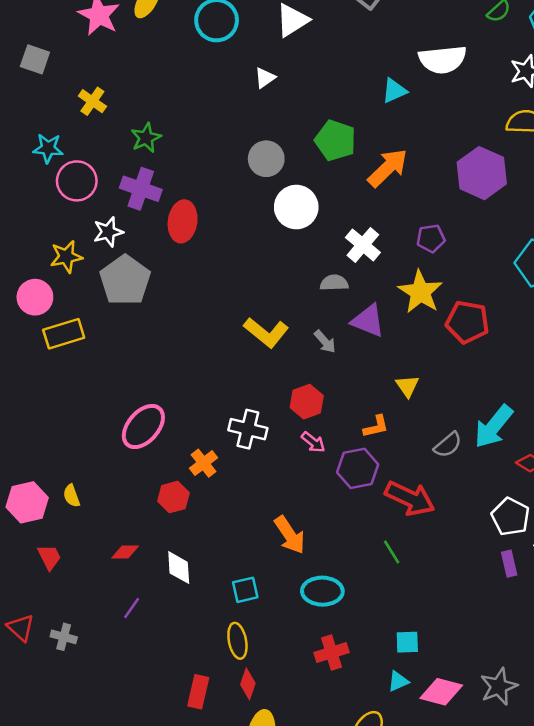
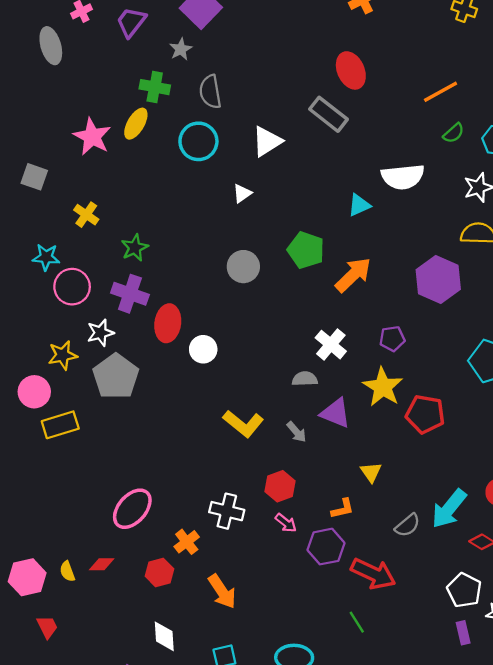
white circle: (296, 207) -> (203, 349), moved, size x0.7
orange arrow: (290, 535) -> (222, 591), moved
red diamond: (125, 552) -> (102, 564), moved

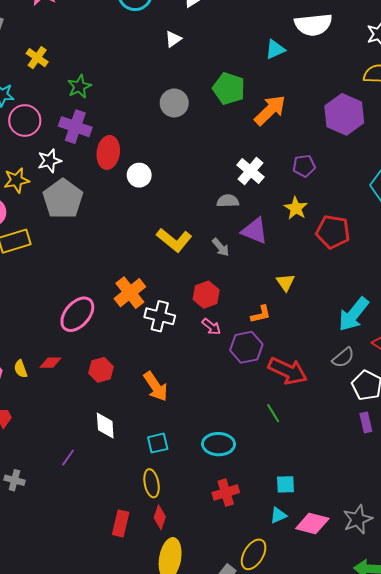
yellow star: (383, 387) -> (296, 208), size x0.7
gray semicircle: (408, 525) -> (343, 358), moved
orange cross: (187, 542) -> (130, 293), moved, size x1.4

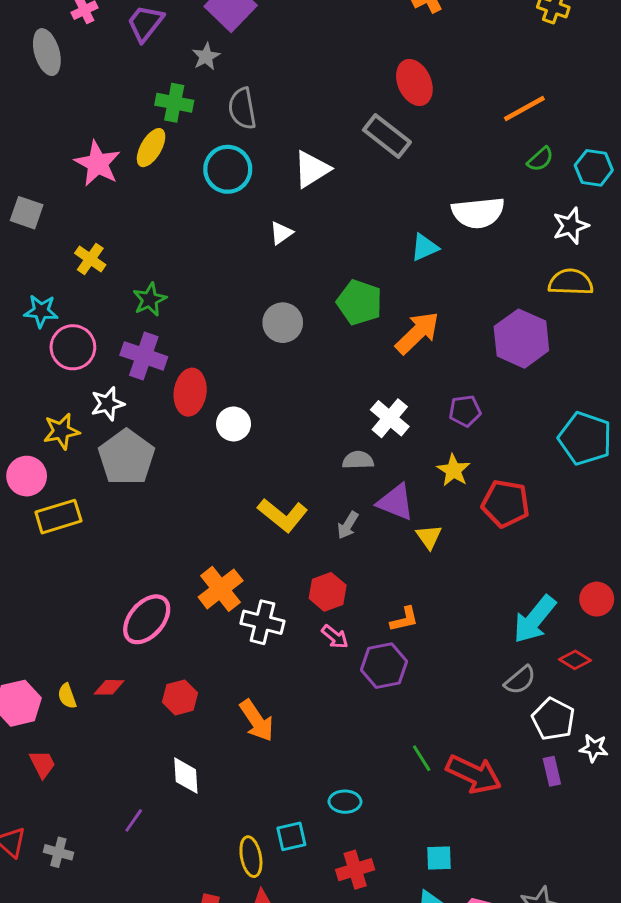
gray arrow: (221, 247) -> (348, 525), turned 72
yellow triangle: (286, 282) -> (429, 537), moved
red arrow: (288, 371) -> (474, 774), moved
cyan square: (158, 443) -> (291, 836), moved
cyan ellipse: (219, 444) -> (345, 802), size x0.7

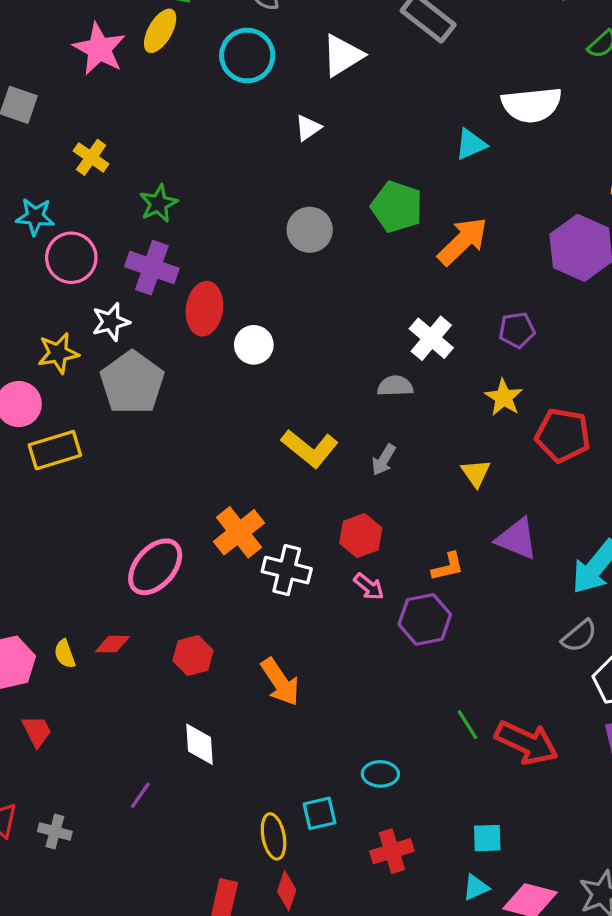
purple triangle: (396, 502) -> (517, 539), moved

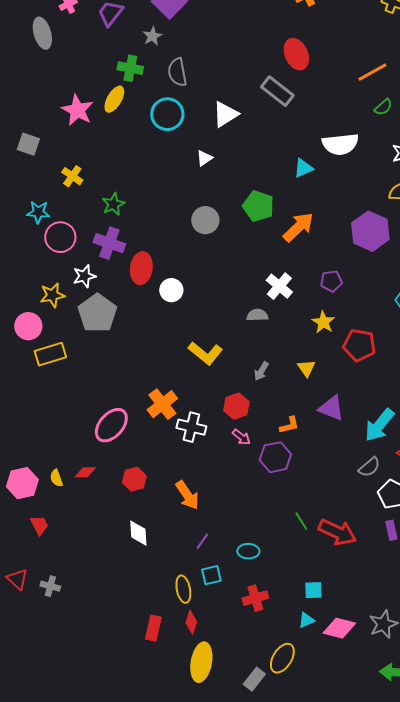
gray arrow: (384, 460) -> (261, 371), moved
purple line: (140, 795) -> (202, 541), moved

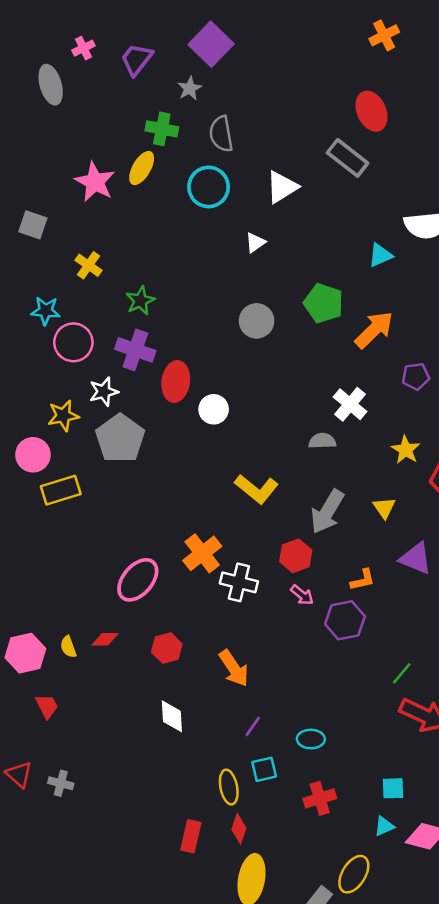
purple pentagon: (331, 281) -> (416, 376), moved
gray arrow: (261, 371) -> (327, 512), size x1.8
green line: (301, 521) -> (402, 673), moved, turned 72

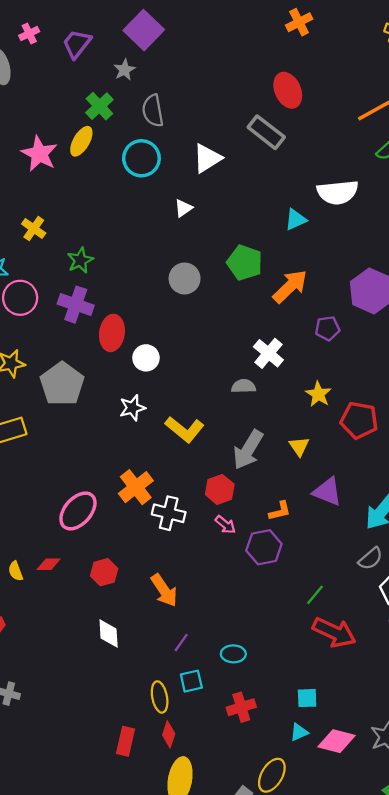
green cross: (162, 129) -> (99, 106), turned 36
white star: (104, 392) -> (132, 408), moved

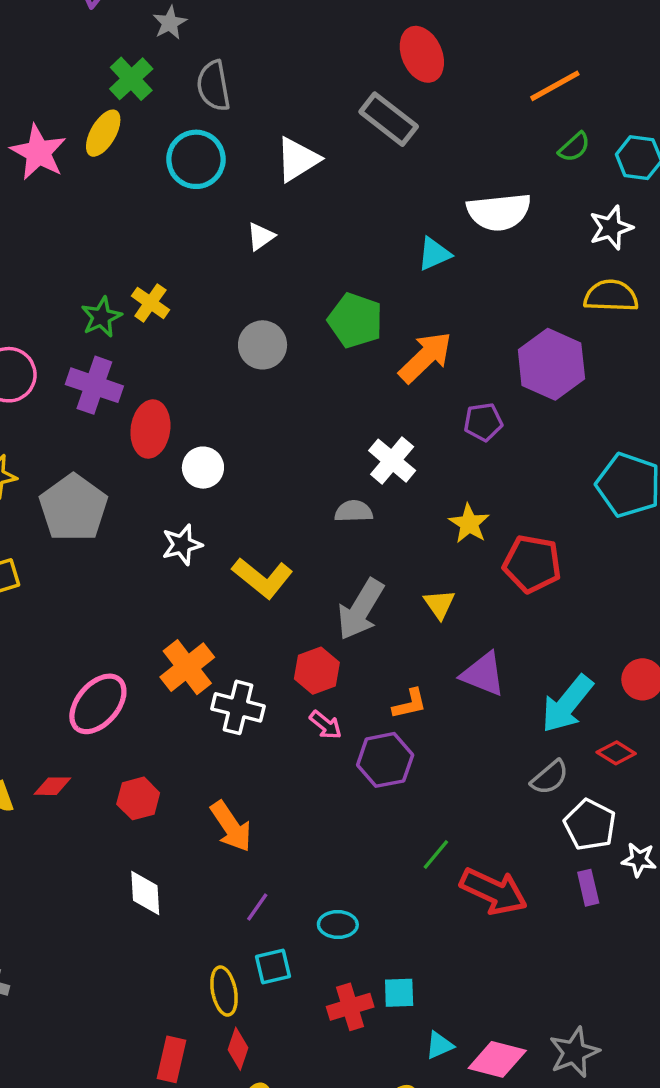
yellow cross: (34, 229) -> (150, 303), moved
green line: (315, 595) -> (436, 854), moved
cyan square: (307, 698) -> (399, 993), moved

